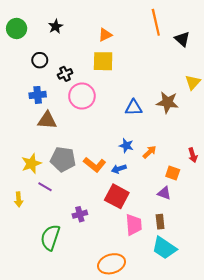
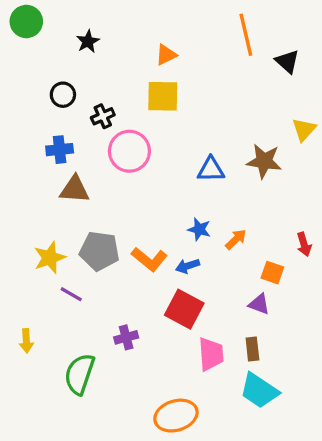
green circle: (17, 28) -> (26, 21), moved
yellow arrow: (19, 199) -> (26, 341), moved

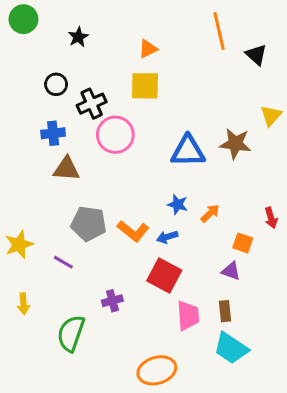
black cross: (103, 116) -> (92, 104), size x1.4
blue triangle: (211, 169) -> (188, 151), size x1.4
yellow star: (50, 258) -> (19, 244), moved

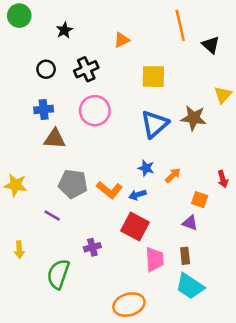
yellow square: (145, 86) -> (153, 77), moved
black cross: (92, 104) -> (86, 69), moved
blue triangle: (188, 151) -> (155, 124), turned -40
yellow star: (19, 244) -> (16, 185), moved, turned 30

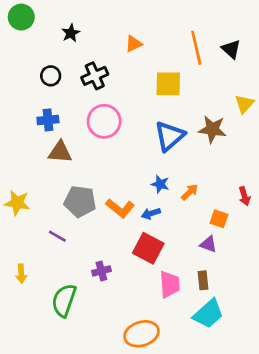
orange line: (180, 25) -> (196, 48), moved
cyan trapezoid: (190, 286) -> (208, 314), turned -76

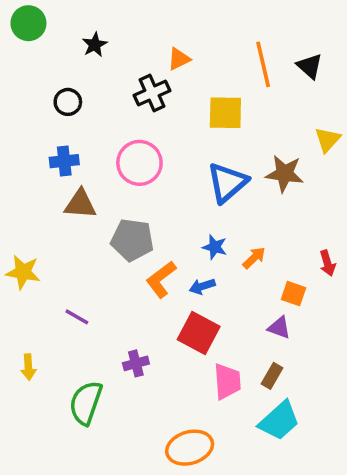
black cross: (95, 76) -> (152, 93), moved
gray pentagon: (80, 201) -> (132, 240), moved
orange L-shape: (120, 208) -> (161, 279), turned 104
brown rectangle: (203, 280) -> (272, 376), turned 36

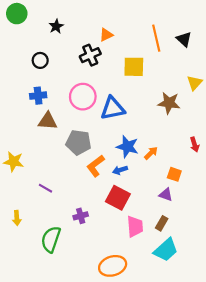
blue triangle: (227, 183) -> (113, 108), moved, turned 30
blue star: (215, 247) -> (127, 147), size x1.5
red arrow: (328, 263) -> (195, 145), moved

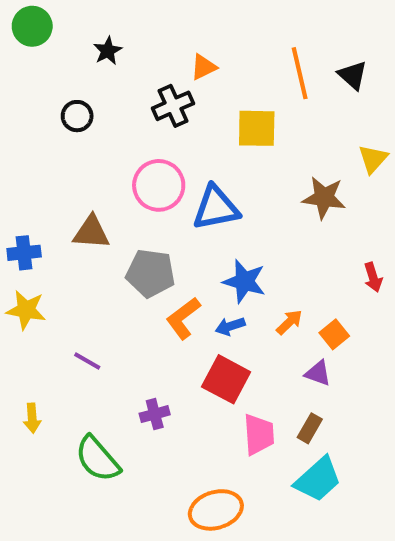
blue cross: (38, 96) -> (24, 253), moved
orange arrow: (151, 153) -> (289, 322), moved
orange square: (174, 174) -> (334, 334), turned 32
green semicircle: (51, 239) -> (97, 459), turned -60

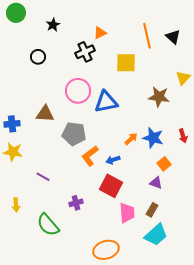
blue star: (244, 281) -> (153, 138), moved
orange arrow: (289, 322) -> (131, 139), moved

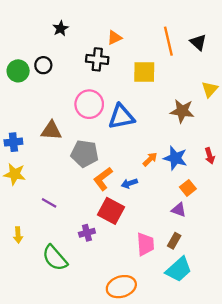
green circle: (16, 13) -> (18, 71), moved
black cross: (85, 52) -> (97, 59), turned 30
red square: (111, 186) -> (111, 211), moved

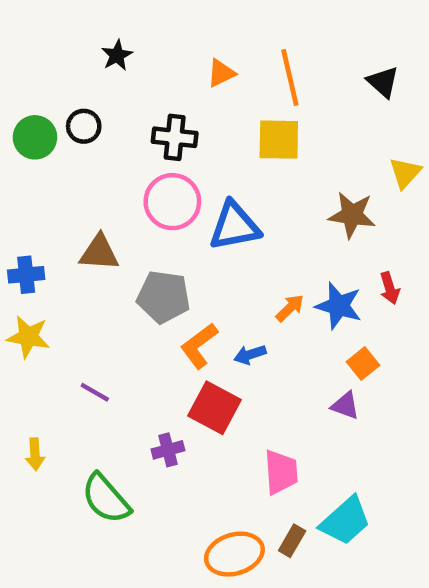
orange line: (168, 41) -> (290, 77), moved
black cross: (97, 59) -> (175, 137), moved
red arrow: (210, 156) -> (390, 288), moved
brown rectangle: (174, 241) -> (292, 541), moved

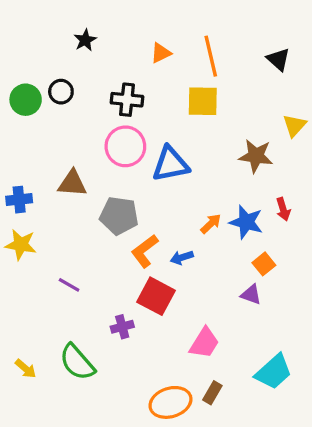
yellow arrow: (35, 454) -> (26, 369), moved, turned -45
pink trapezoid: (281, 472) -> (204, 343), turned 36
cyan trapezoid: (345, 521) -> (274, 372), moved

